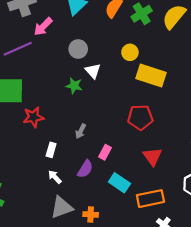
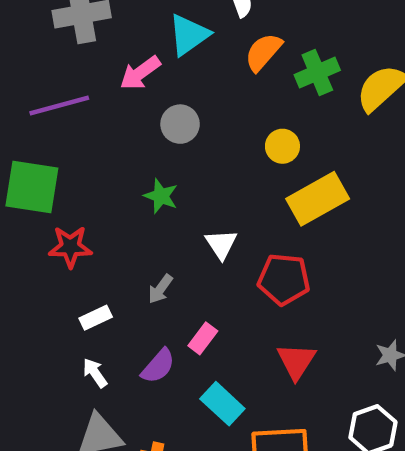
pink arrow: (43, 27) -> (140, 73), moved
white triangle: (93, 71) -> (221, 244), moved
yellow rectangle: (151, 75) -> (318, 199), turned -56
white rectangle: (51, 150) -> (96, 318), turned 40

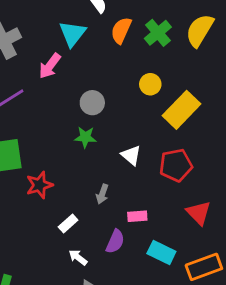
gray circle: (180, 124) -> (92, 103), moved
pink rectangle: (203, 338) -> (137, 216), turned 66

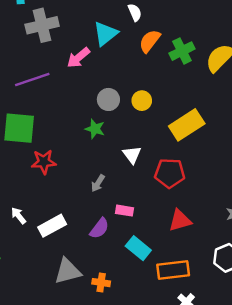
yellow circle: (150, 84) -> (142, 101), moved
red triangle: (199, 213) -> (180, 221), turned 45
white rectangle: (68, 224) -> (52, 226), moved, size x1.5
white arrow: (78, 257) -> (19, 216), moved

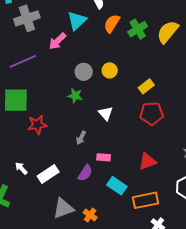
yellow rectangle: (187, 125) -> (146, 86), size x0.6
red pentagon: (170, 173) -> (152, 113), moved
orange cross: (101, 283) -> (90, 215), turned 32

